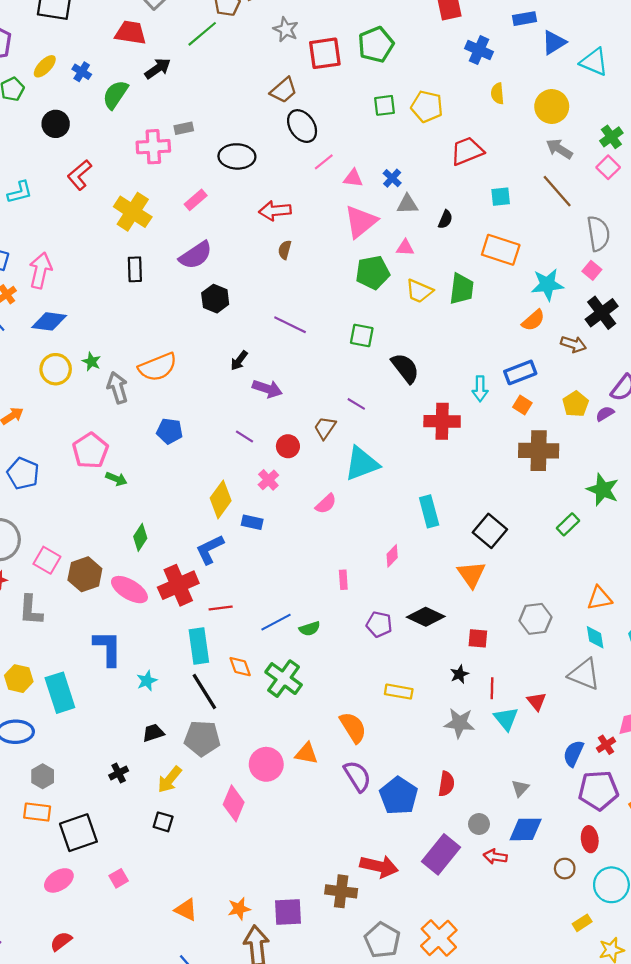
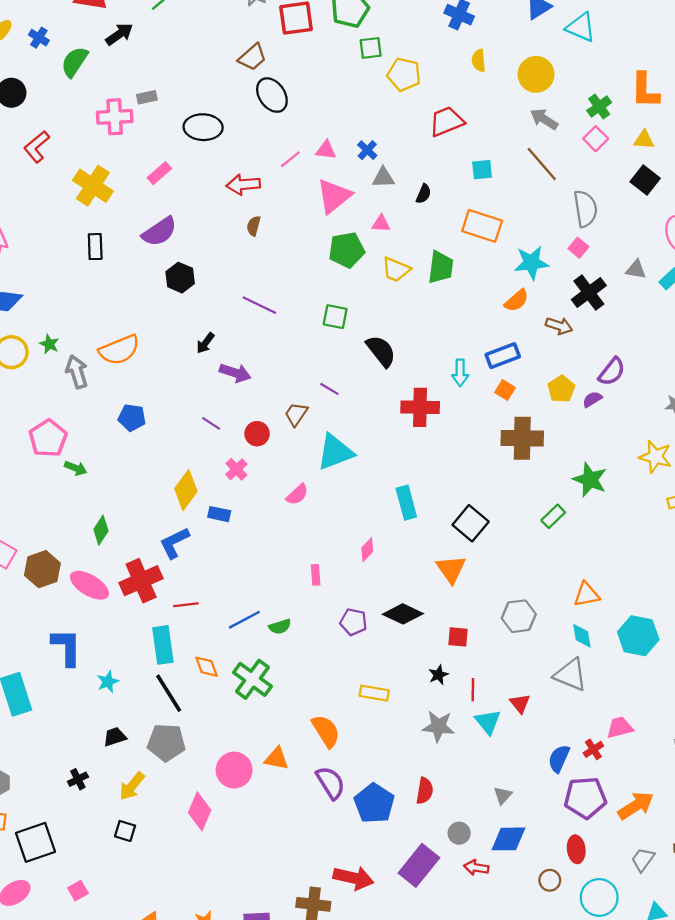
green square: (385, 105) -> (371, 48), moved
pink line: (324, 162) -> (290, 159), moved

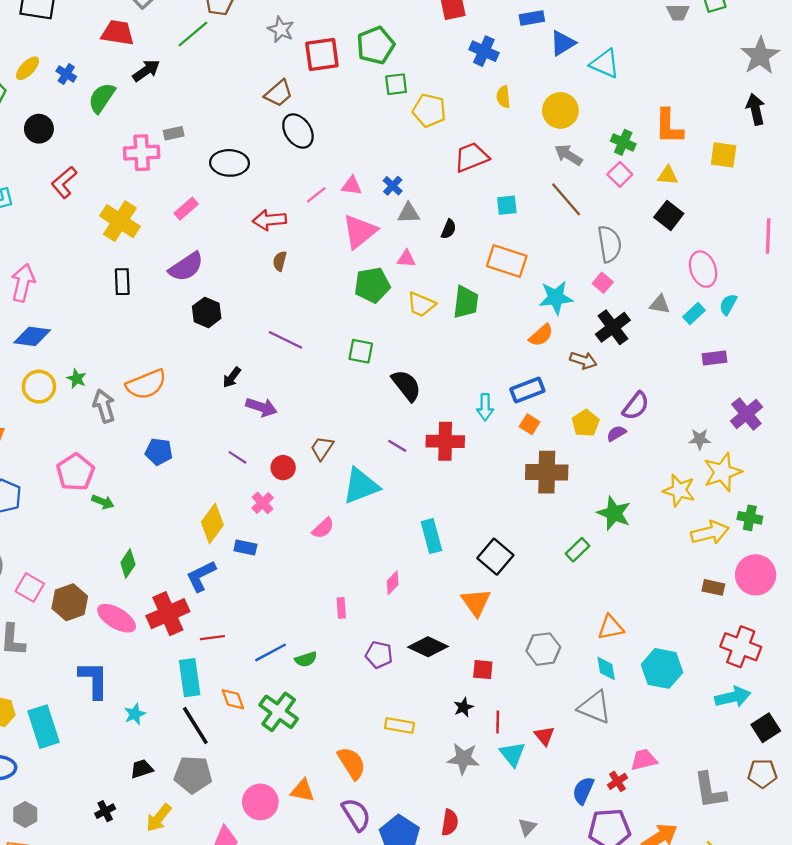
green cross: (599, 107) -> (623, 142), turned -30
purple line: (329, 389) -> (397, 446), moved

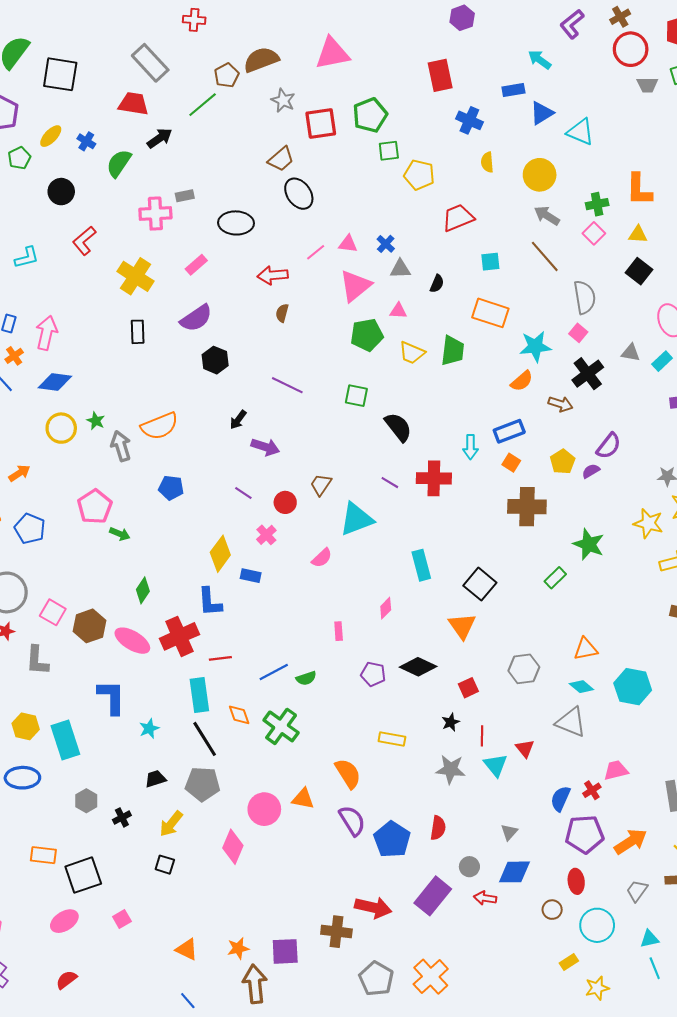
green cross: (623, 142) -> (597, 204), turned -35
blue L-shape: (201, 576) -> (210, 602), turned -68
cyan diamond: (606, 668) -> (581, 687), turned -40
red square: (483, 670) -> (468, 688), turned -30
gray hexagon: (25, 815) -> (86, 801), moved

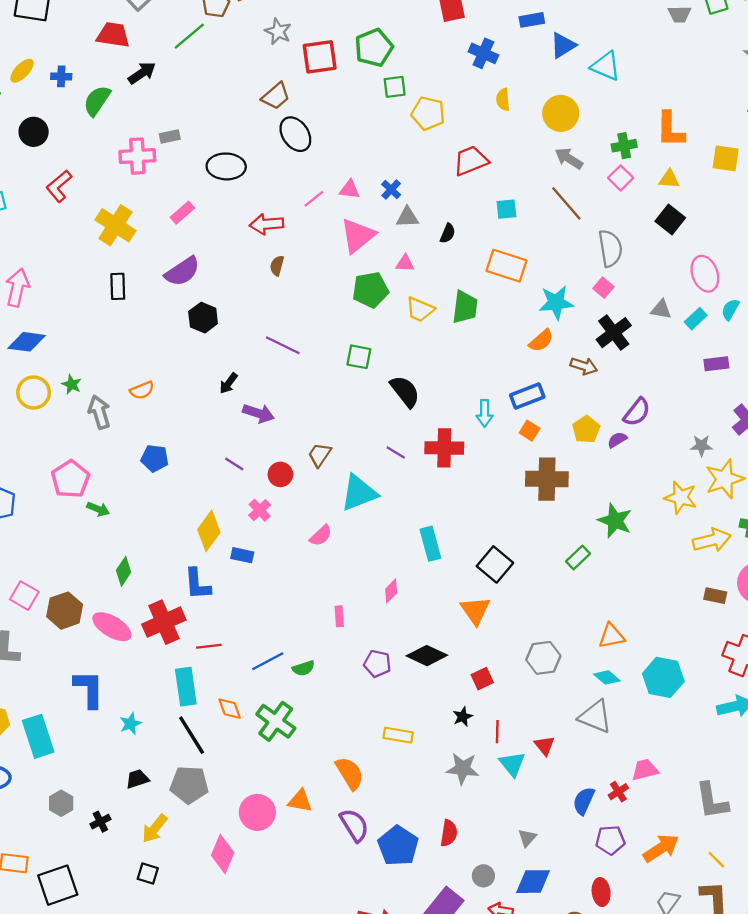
blue cross: (86, 141) -> (61, 76), turned -30
orange semicircle: (160, 426) -> (142, 390), size x0.6
purple pentagon: (585, 834) -> (610, 840), size x0.7

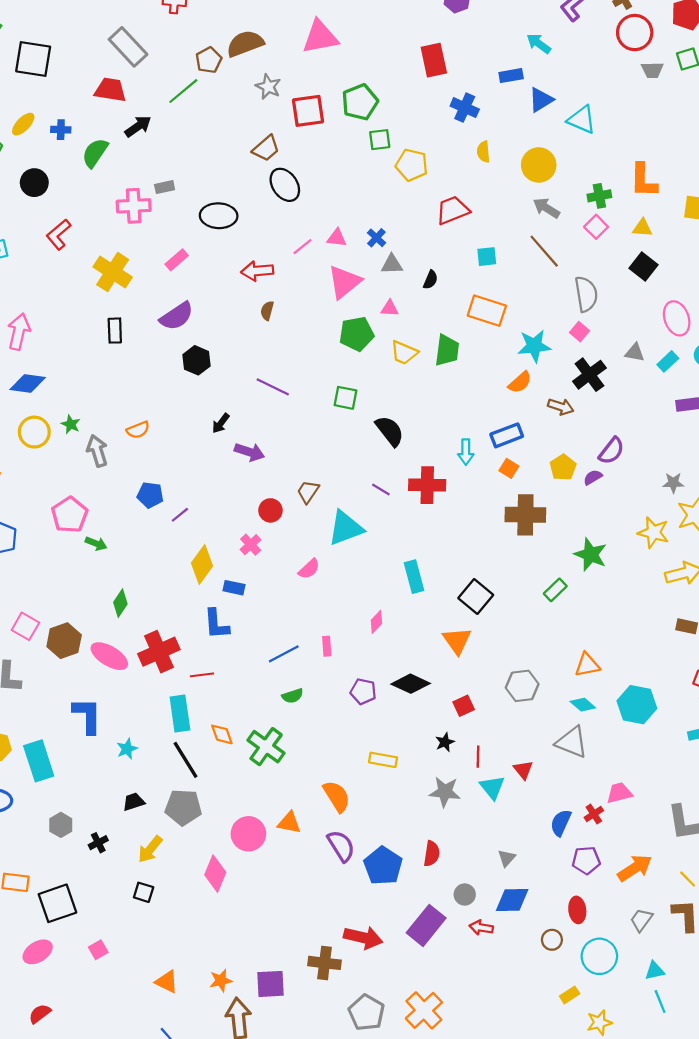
purple line: (234, 464) -> (180, 515), moved, turned -72
blue L-shape: (197, 584) -> (216, 624), moved
blue line: (268, 661) -> (284, 654), moved

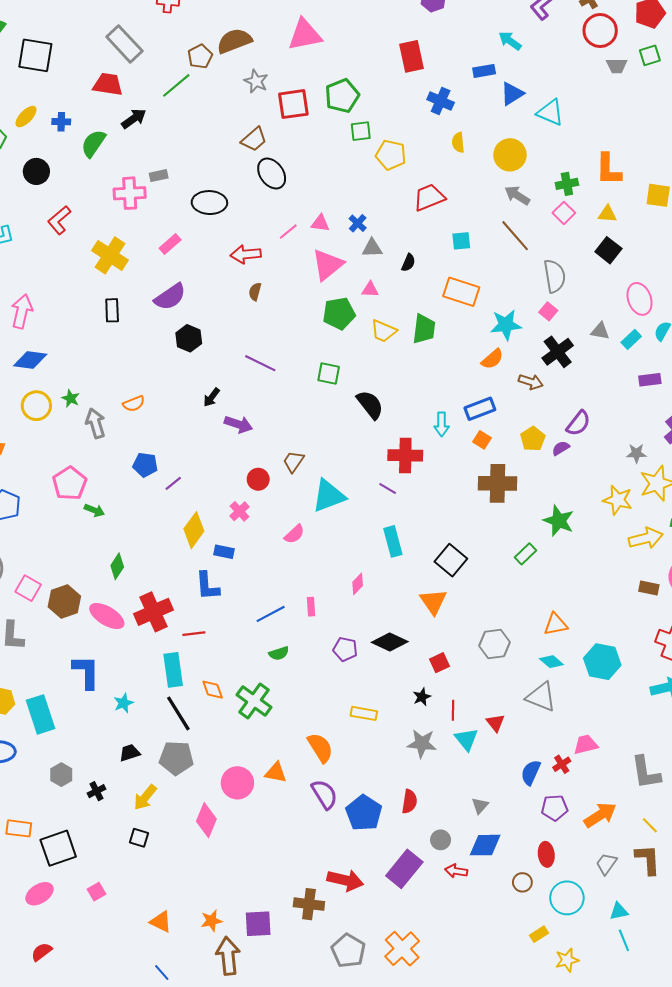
purple line: (381, 489) -> (388, 489), moved

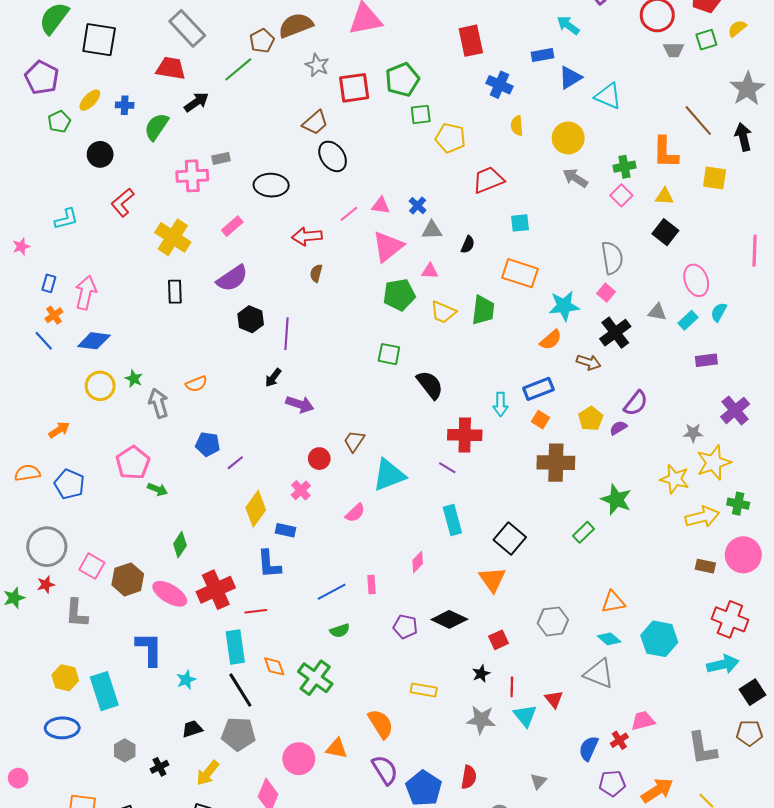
brown line: (515, 236) -> (698, 121), moved
purple line: (260, 363) -> (286, 334), moved, turned 68

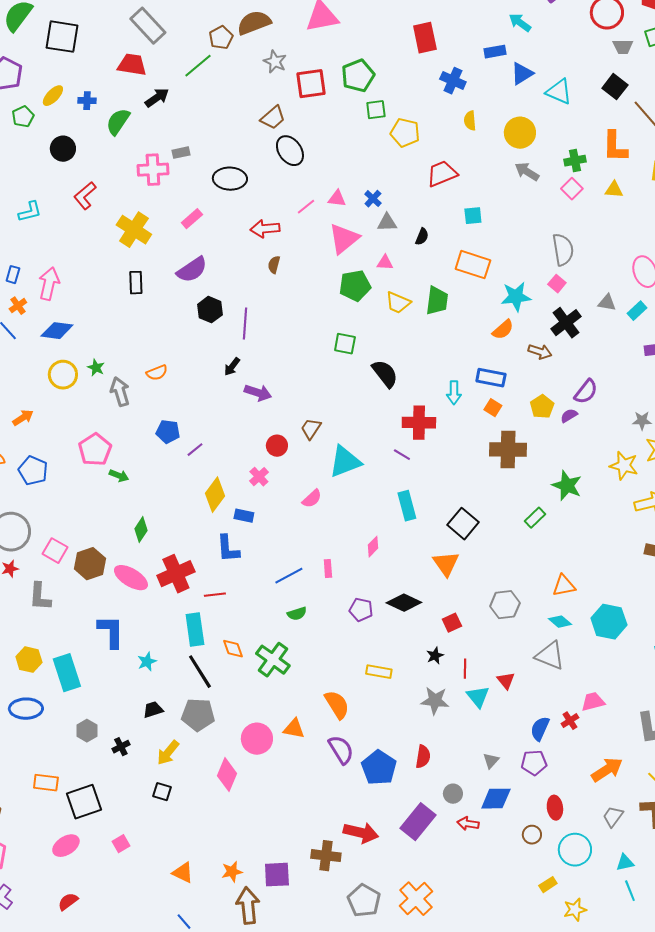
black square: (665, 232) -> (615, 87), moved
blue rectangle: (538, 389) -> (491, 378), turned 32
purple pentagon: (612, 783) -> (534, 763), moved

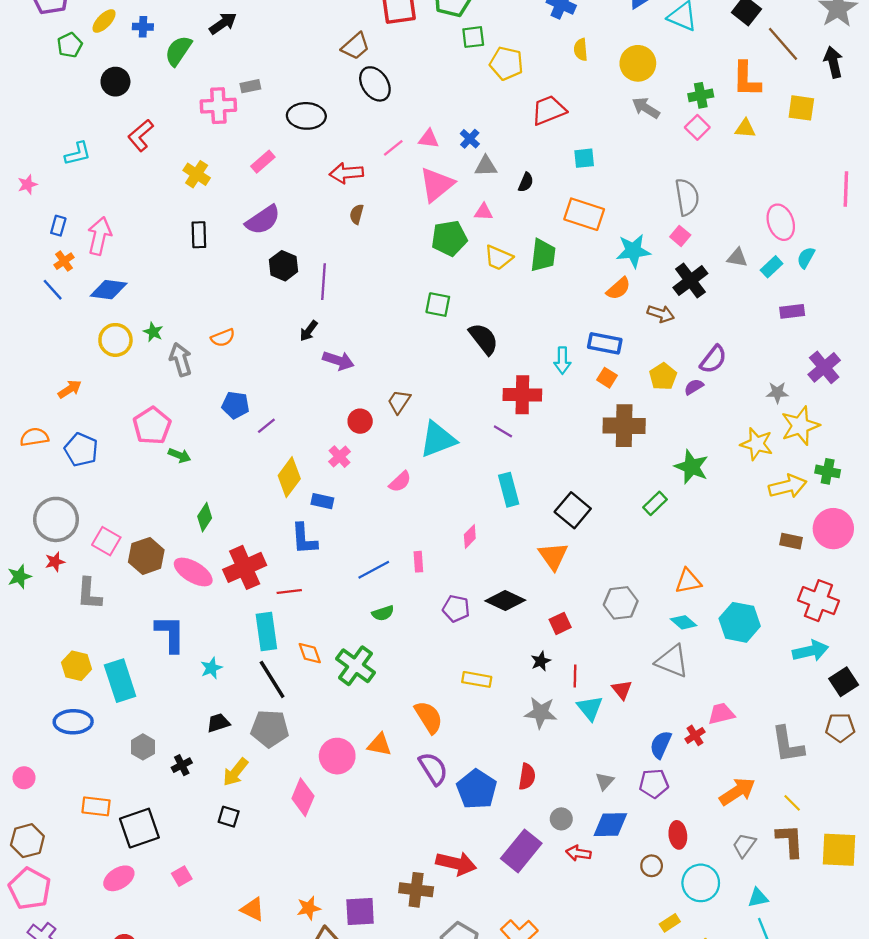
yellow cross: (134, 230) -> (197, 174), size x0.7

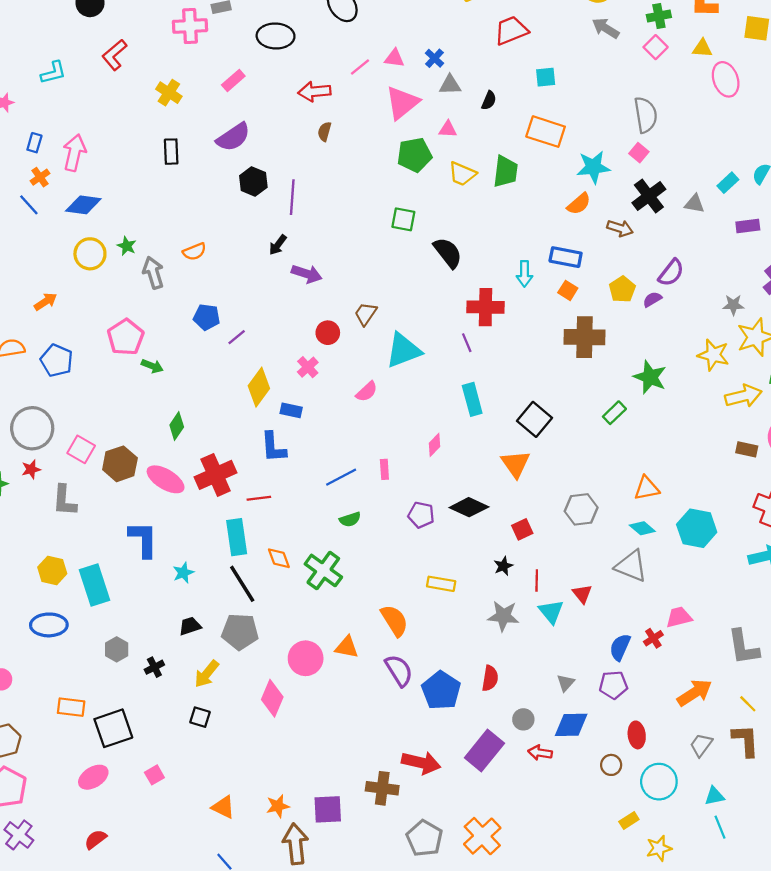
pink ellipse: (781, 222) -> (726, 79), moved
gray triangle: (737, 258) -> (694, 204), moved
purple line: (503, 431) -> (467, 343), turned 36

